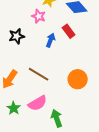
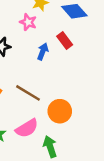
orange circle: (78, 79) -> (60, 111), moved

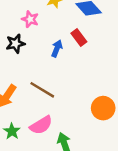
pink star: (28, 22) -> (30, 19), moved
orange circle: (60, 111) -> (103, 108), moved

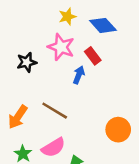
pink star: (30, 19) -> (61, 47), moved, size x1.5
blue arrow: (57, 48) -> (79, 75), moved

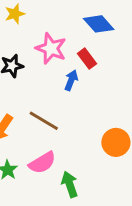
yellow star: (67, 17) -> (15, 14), moved

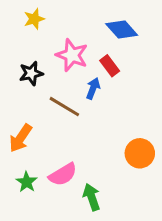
brown line: (44, 121) -> (64, 107), moved

